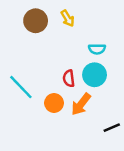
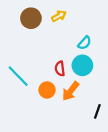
yellow arrow: (68, 18) -> (59, 16), turned -88
cyan semicircle: (97, 49) -> (85, 43), turned -48
black line: (112, 128) -> (97, 111), turned -48

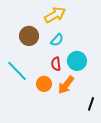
yellow arrow: (59, 16) -> (55, 15), size x1.5
brown circle: (31, 18) -> (29, 36), moved
cyan semicircle: (85, 43) -> (57, 40), moved

